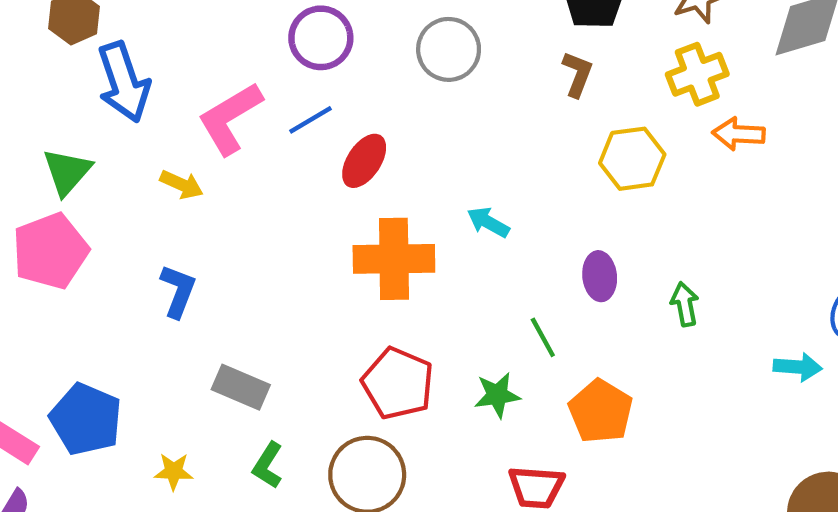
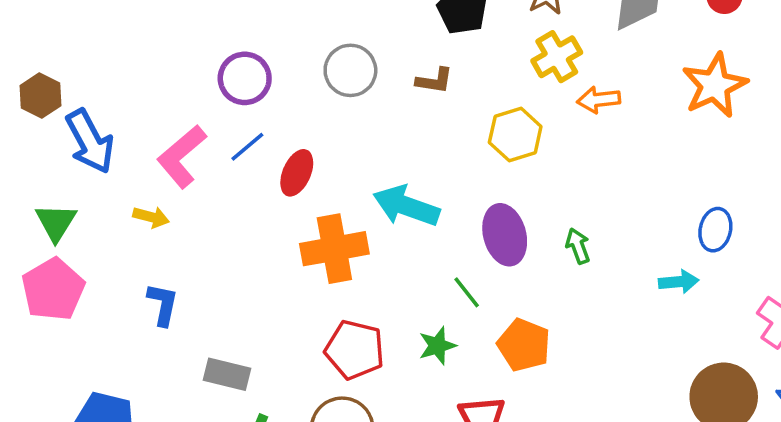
brown L-shape: (577, 74) -> (434, 81), moved, turned 87
cyan arrow: (488, 222) -> (406, 206), size x1.8
purple ellipse: (600, 276) -> (505, 235), size x1.5

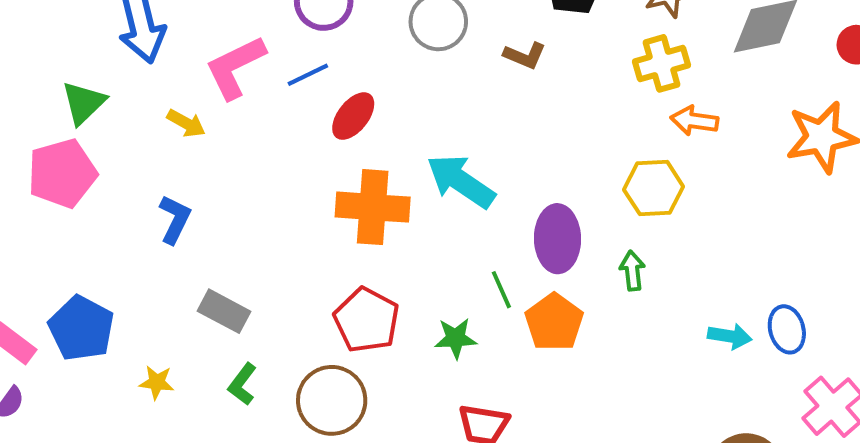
yellow hexagon: (515, 135) -> (654, 188), moved
blue ellipse: (715, 230) -> (787, 329), moved, turned -42
orange pentagon: (524, 345) -> (554, 322), moved

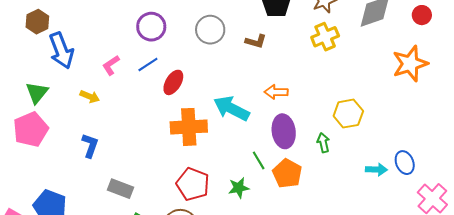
pink L-shape: (235, 67) -> (111, 65), size x0.6
orange arrow: (694, 121) -> (276, 92), moved
yellow hexagon: (654, 188) -> (348, 114), moved

